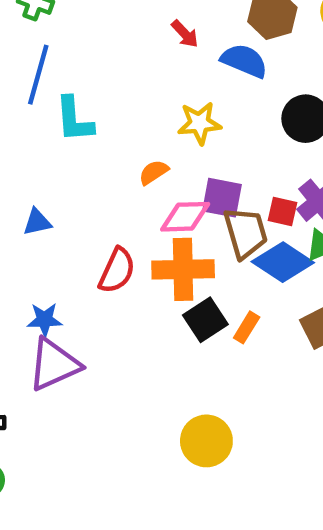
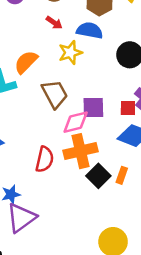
yellow star: (199, 123) -> (70, 53), moved
orange semicircle: (154, 172) -> (26, 62), moved, size x1.5
brown trapezoid: (246, 233) -> (55, 94), moved

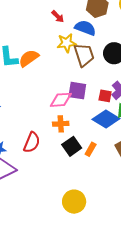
orange semicircle: (26, 62) -> (29, 58), moved
brown trapezoid: (55, 94) -> (84, 55), moved
orange cross: (80, 151) -> (61, 124), size x0.6
red semicircle: (45, 159) -> (32, 142), moved

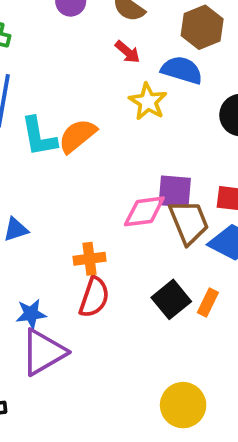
yellow star: (67, 43) -> (148, 102), turned -30
brown trapezoid: (84, 55) -> (189, 222), moved
orange cross: (61, 124) -> (90, 259), moved

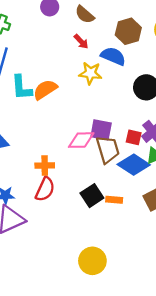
yellow star: (148, 102) -> (90, 73), turned -30
orange rectangle: (208, 302) -> (114, 200), turned 63

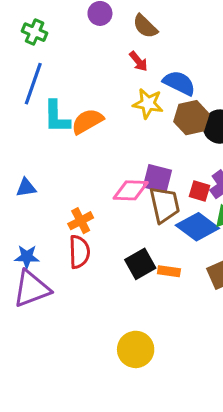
brown hexagon: (128, 31) -> (191, 118), moved
orange cross: (45, 165) -> (81, 221), turned -30
red semicircle: (45, 189) -> (79, 252), turned -30

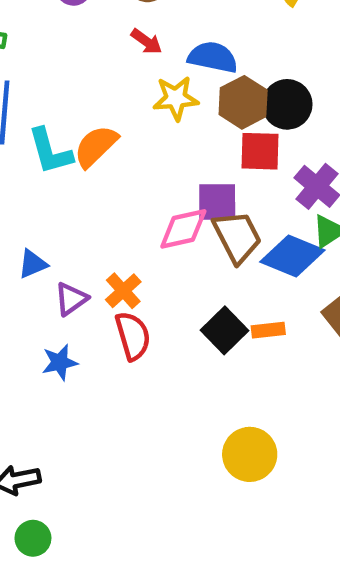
red square: (199, 191) -> (260, 151), moved, size x1.4
purple triangle: (32, 289) -> (71, 299), moved, size x0.6

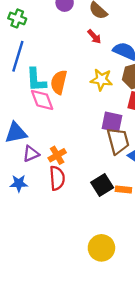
yellow star: (176, 98) -> (101, 80), moved
orange semicircle: (96, 146) -> (59, 82), turned -45
pink diamond: (183, 229) -> (42, 100), moved, turned 70
blue triangle: (33, 264) -> (16, 133), size x1.5

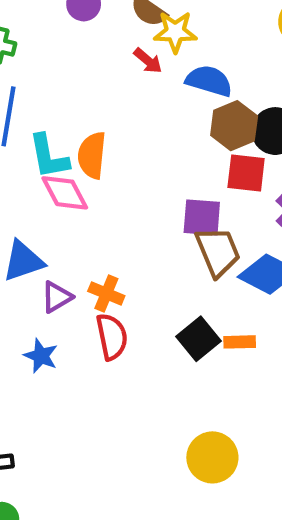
yellow star: (101, 80) -> (175, 32), moved
orange cross: (57, 155) -> (106, 294), turned -30
blue star: (19, 183) -> (41, 356), turned 30

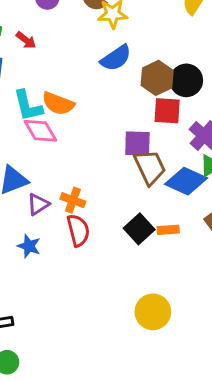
red arrow: (148, 61) -> (26, 40), moved
blue semicircle: (209, 81) -> (116, 58), moved, turned 132
orange semicircle: (92, 155) -> (58, 104), turned -72

